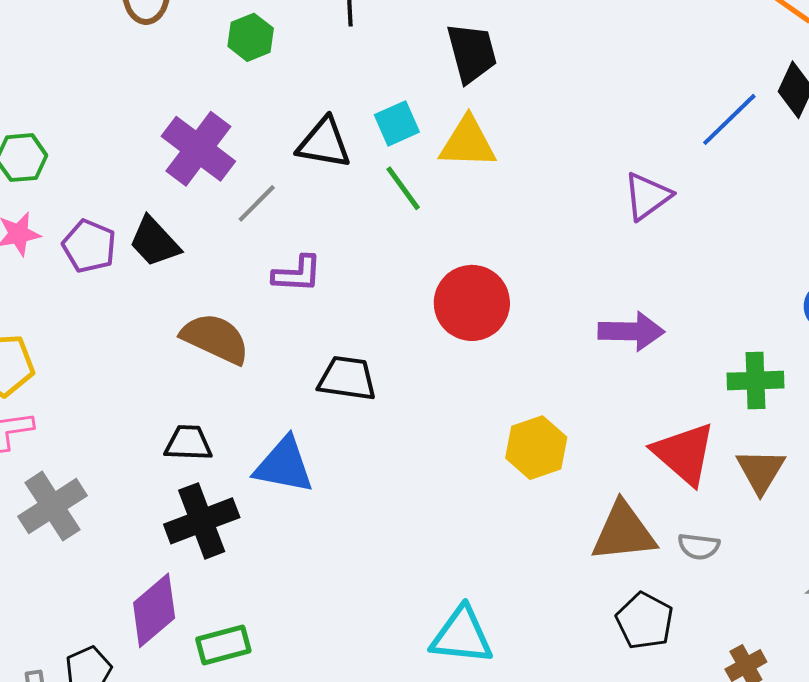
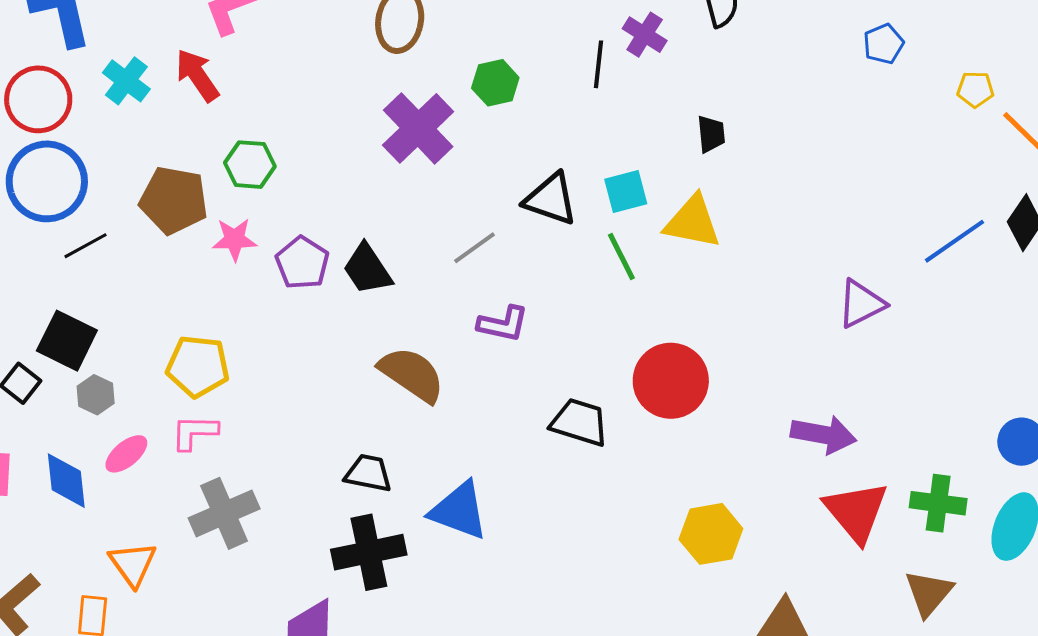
black trapezoid: (472, 53) -> (711, 134), size x0.6
purple cross: (198, 149) -> (418, 128), moved
black trapezoid: (347, 378) -> (580, 422), moved
red triangle: (684, 454) -> (856, 512), moved

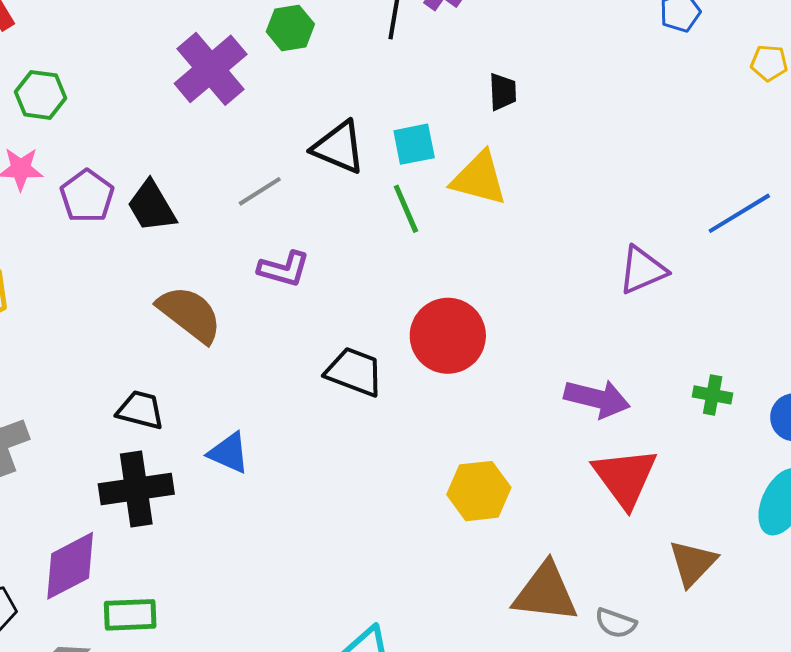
green cross: (938, 503) -> (713, 395), moved, size x0.7
blue triangle: (459, 511) -> (229, 453), size x0.7

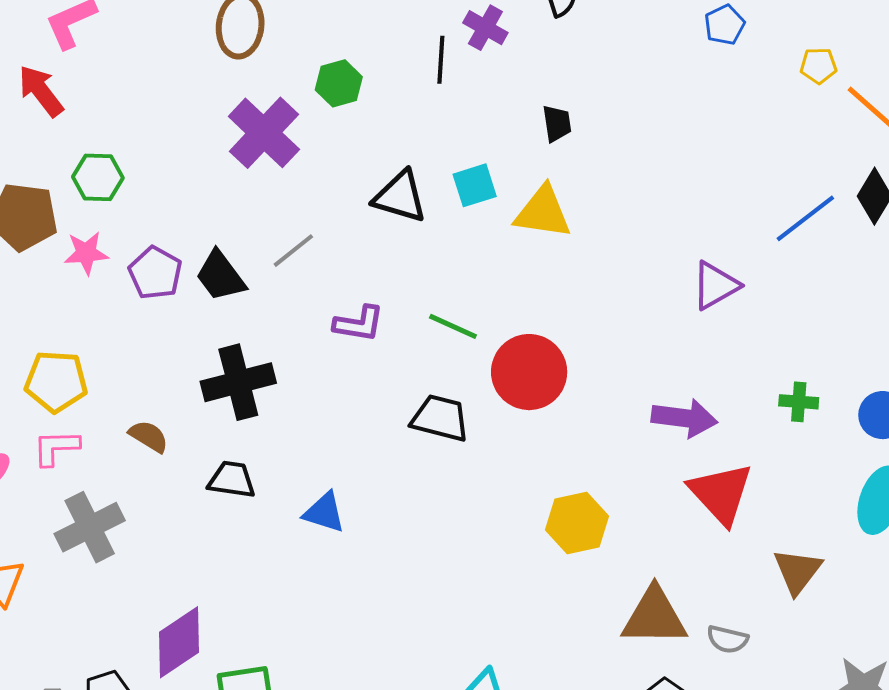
gray line: (260, 191) -> (293, 251), moved
green line: (406, 209) -> (453, 326), moved, turned -36
brown semicircle: (190, 314) -> (149, 436), moved, size x0.6
black cross: (136, 489) -> (238, 382), moved

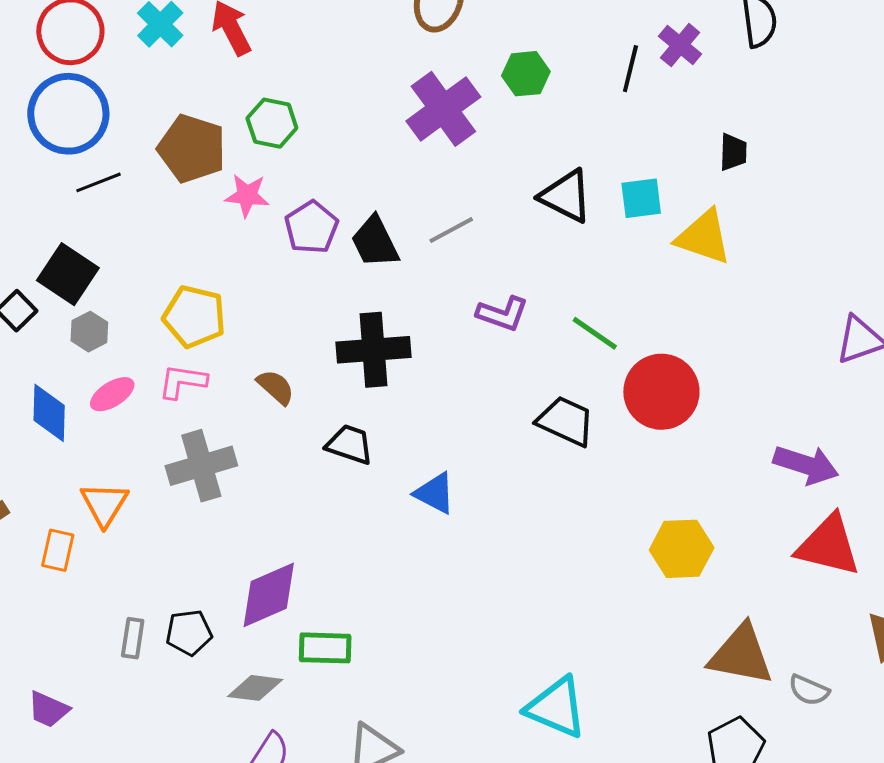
red triangle: (721, 493) -> (828, 545), turned -44

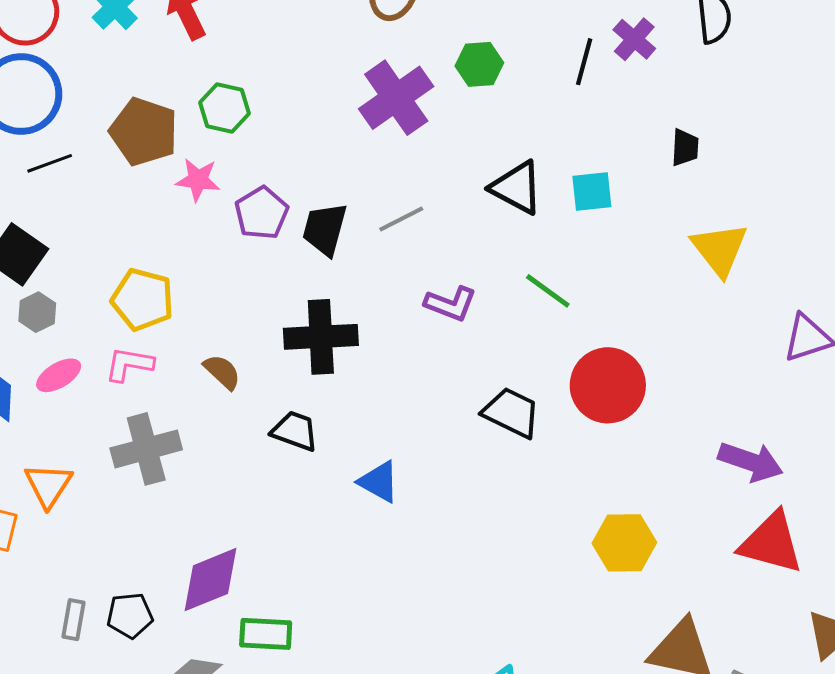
yellow triangle: (704, 237) -> (719, 249), moved, turned 32
black trapezoid: (375, 242) -> (325, 229), turned 40
green line: (595, 333) -> (548, 291), moved

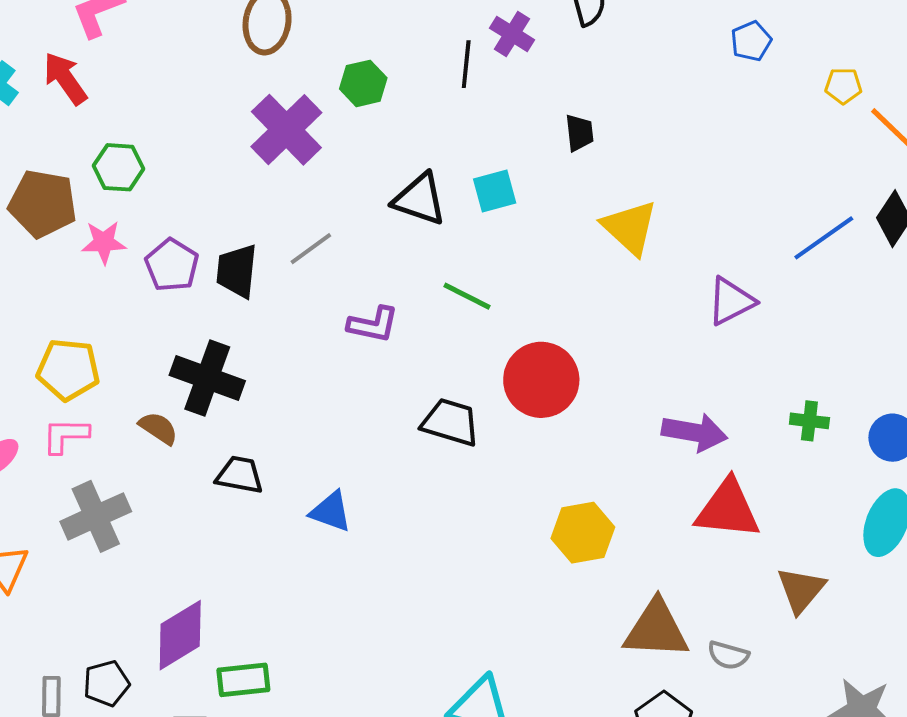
black cross: (321, 337) -> (207, 378), moved, turned 32

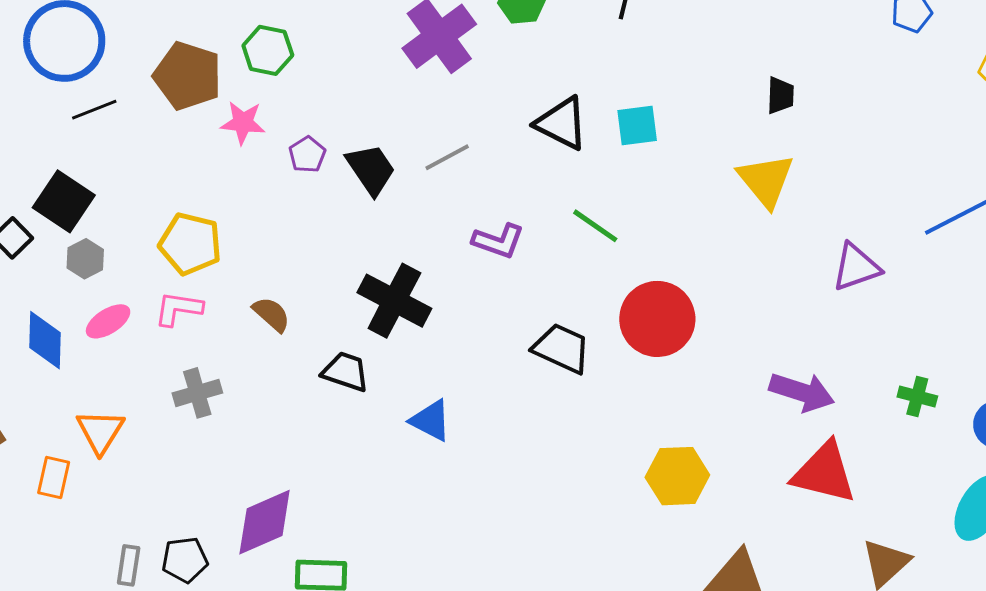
black trapezoid: (579, 133) -> (780, 95), moved
purple pentagon: (172, 265) -> (307, 155), size x0.7
black trapezoid: (237, 271) -> (371, 169), turned 132
black cross: (207, 378) -> (394, 301), moved
gray cross: (96, 516) -> (197, 393), size x0.7

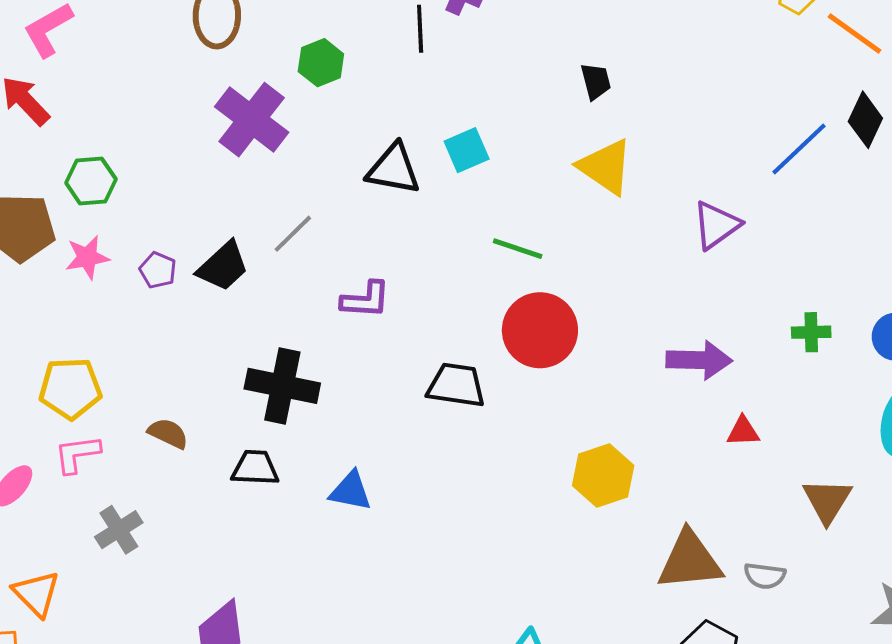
black trapezoid: (371, 169) -> (223, 266), turned 98
green line: (595, 226) -> (518, 249), moved
red triangle: (824, 473) -> (743, 431), size x0.5

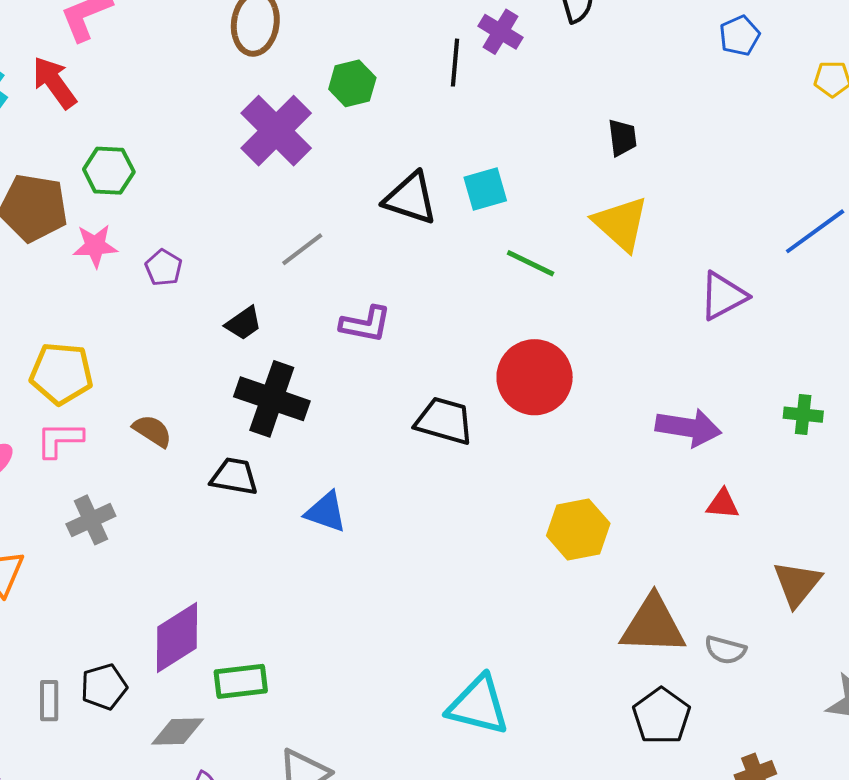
green line: (518, 249) -> (531, 263), moved
black trapezoid: (223, 266) -> (244, 323), moved, size x0.7

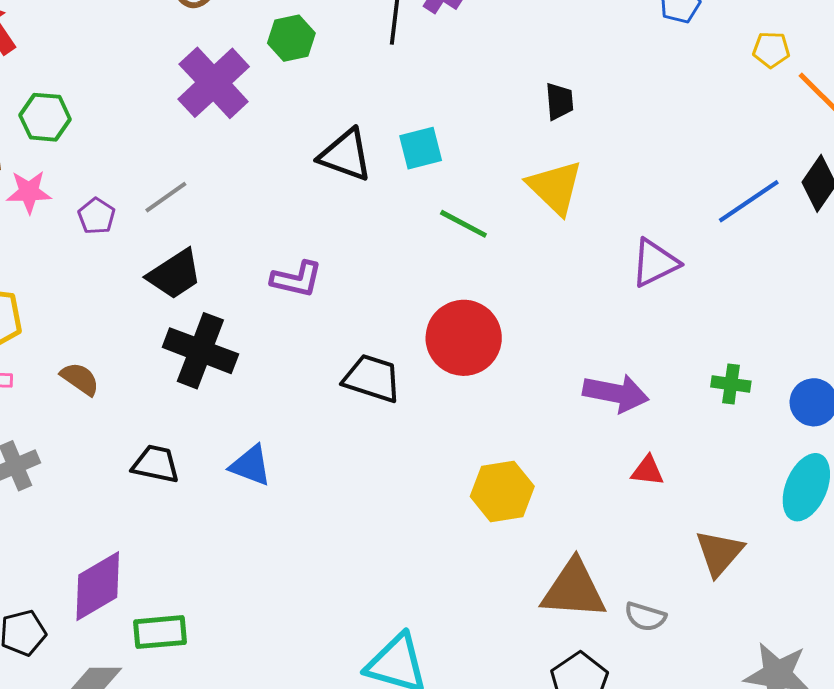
gray line: (302, 249) -> (166, 197), moved
black trapezoid: (244, 323) -> (175, 274), size x1.5
black trapezoid: (234, 476) -> (156, 464), moved

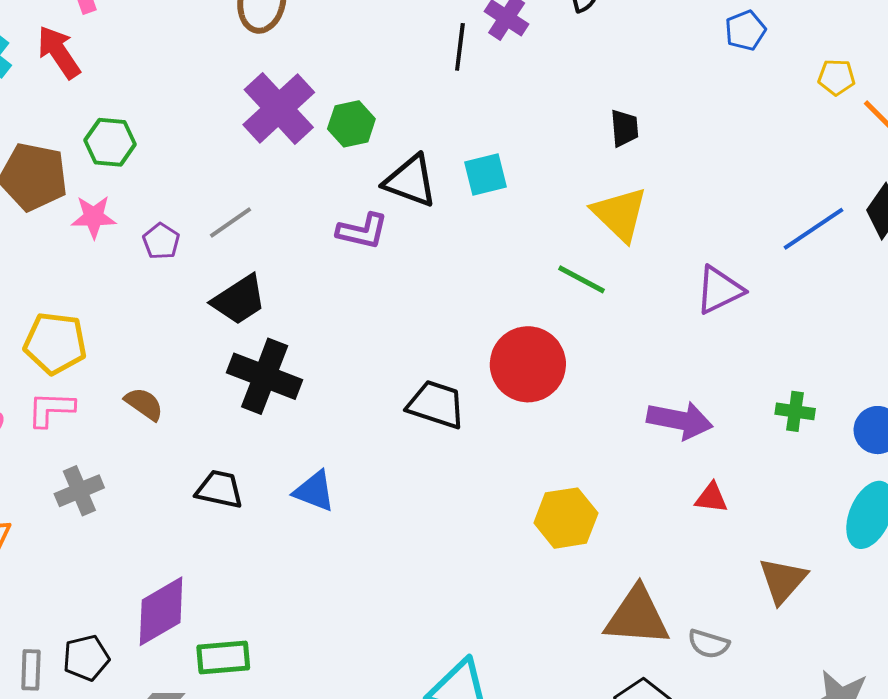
green hexagon: (291, 38) -> (351, 124), moved
green line: (463, 224) -> (582, 279), moved
purple L-shape: (297, 279) -> (362, 231), moved

